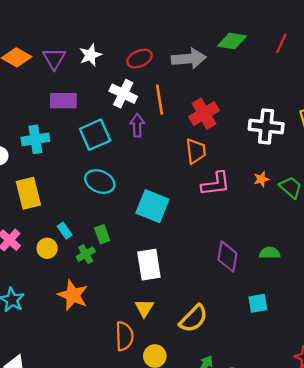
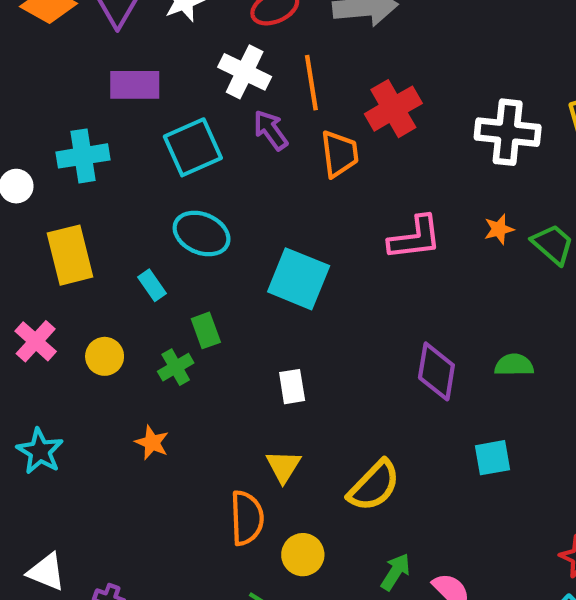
purple arrow: (137, 125) -> (271, 130), turned -35
orange trapezoid: (196, 151) -> (339, 154), moved
cyan rectangle: (65, 231) -> (152, 285), moved
white rectangle: (149, 265) -> (292, 387), size x0.6
orange star: (73, 295) -> (152, 443), size x0.6

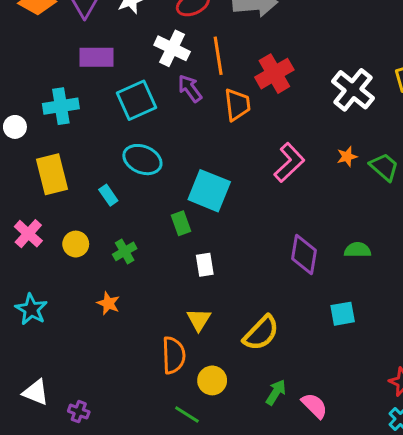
white cross: (508, 132) -> (353, 90), turned 33
pink L-shape: (415, 238) -> (289, 162), turned -36
green rectangle: (206, 330) -> (181, 223), moved

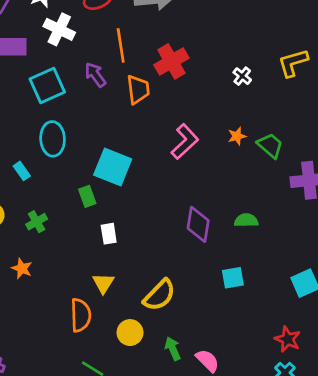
white cross: (172, 48) -> (59, 29), moved
white cross: (353, 90) -> (242, 76), size x0.5
cyan ellipse: (142, 160) -> (53, 139), turned 64
yellow circle: (212, 380) -> (130, 333), moved
green arrow: (276, 392) -> (173, 349), turned -55

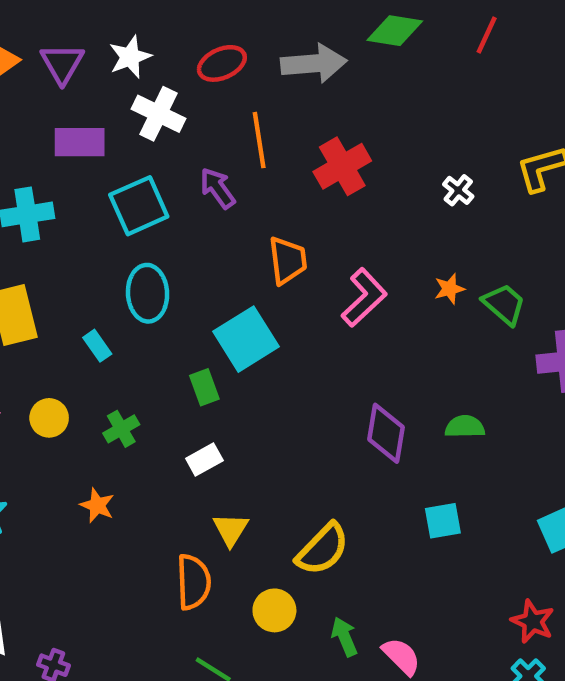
orange trapezoid: (138, 89) -> (288, 260), moved
cyan square: (113, 167) -> (246, 339), turned 36
white rectangle: (109, 234) -> (204, 459), moved, turned 70

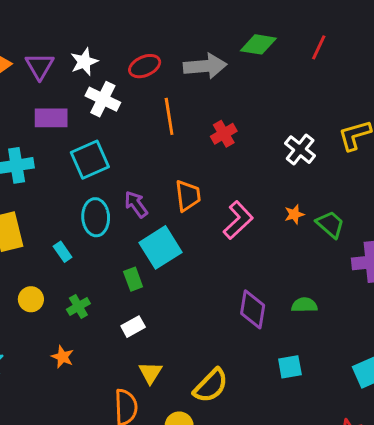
red cross: (342, 166) -> (224, 134), size x0.7
purple arrow: (218, 188) -> (136, 204), moved
white cross: (458, 190) -> (300, 150), size x1.5

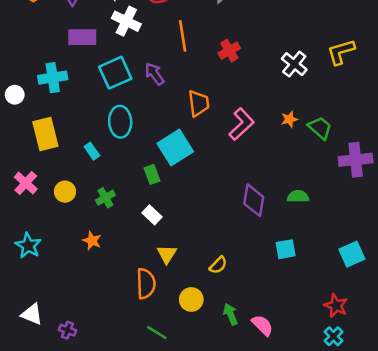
purple arrow: (136, 204) -> (154, 74), moved
white rectangle: (133, 327) -> (152, 215), turned 72
yellow semicircle: (211, 386) -> (218, 265), size x0.6

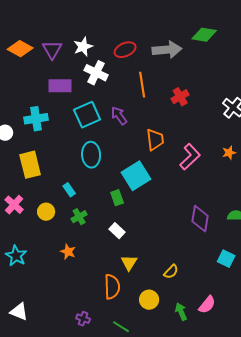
cyan rectangle: (92, 151) -> (69, 190), moved
cyan square: (286, 249) -> (226, 259), turned 36
pink semicircle: (262, 325) -> (207, 305), moved, turned 84
purple cross: (67, 330) -> (83, 319), moved

